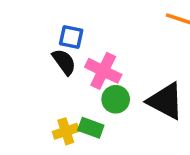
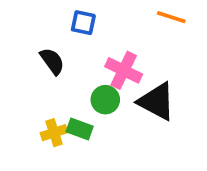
blue square: (71, 37) -> (83, 23), moved
pink cross: (103, 71) -> (124, 70), moved

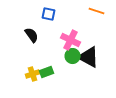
green circle: (105, 100) -> (73, 56), moved
green rectangle: (80, 129) -> (47, 72), turned -40

